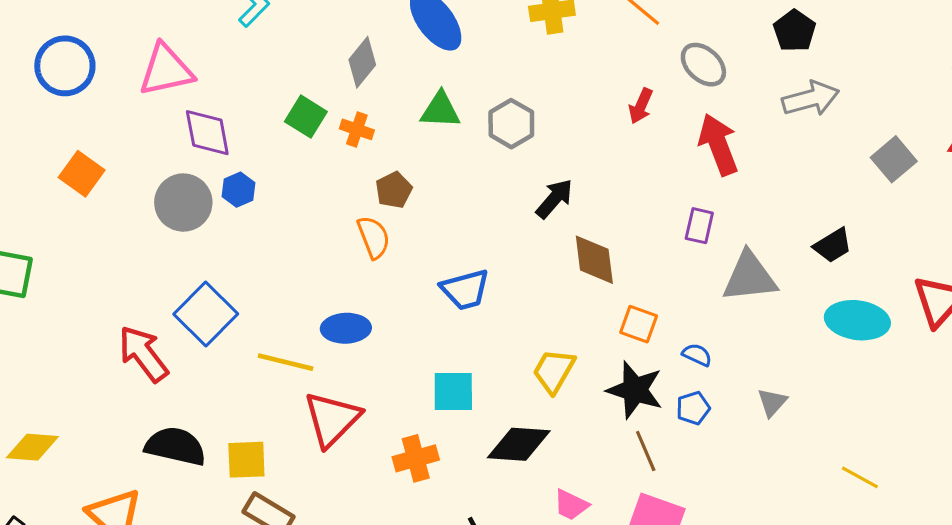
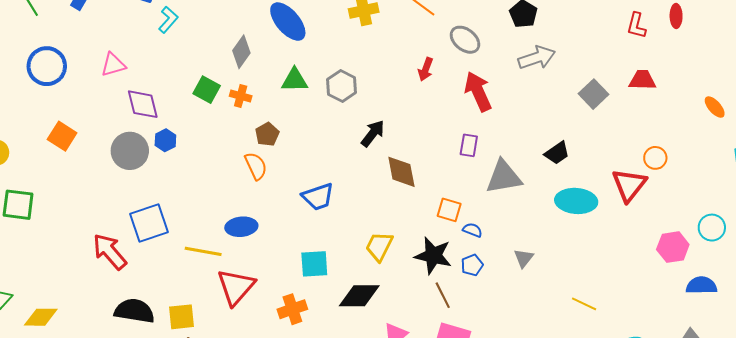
pink triangle: (166, 70) -> (113, 65), size x0.7
blue square: (206, 314) -> (149, 223), turned 30
orange square: (639, 324) -> (449, 210), moved

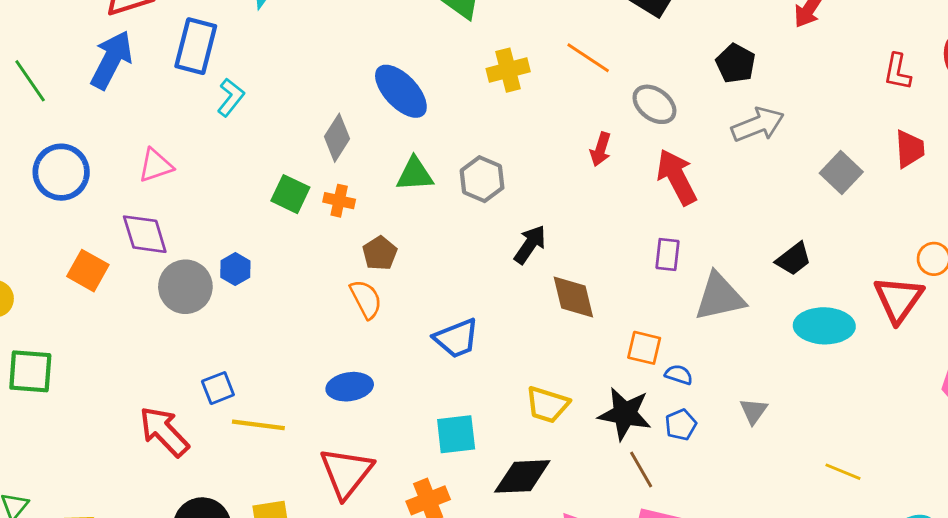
red trapezoid: (642, 80) -> (910, 149), turned 88
purple diamond: (143, 104) -> (145, 234), moved
blue square: (149, 223) -> (218, 388), size x0.6
yellow trapezoid: (379, 246) -> (547, 405), turned -96
yellow line: (203, 251) -> (258, 425), moved

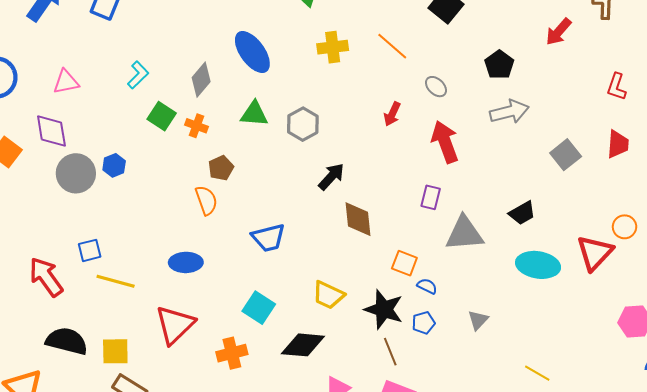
cyan L-shape: (231, 97) -> (138, 75), moved
gray ellipse: (654, 104) -> (436, 87), size x0.7
cyan square: (456, 434) -> (259, 308), turned 32

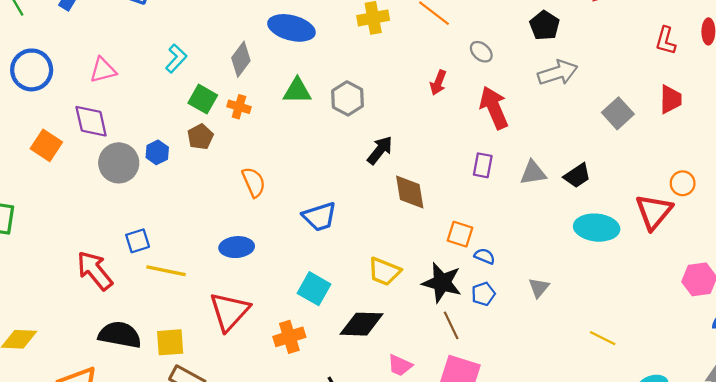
blue ellipse: (252, 52) -> (291, 28), turned -36
brown pentagon: (221, 168) -> (200, 137), moved
gray triangle: (464, 233) -> (533, 173), moved, size x0.7

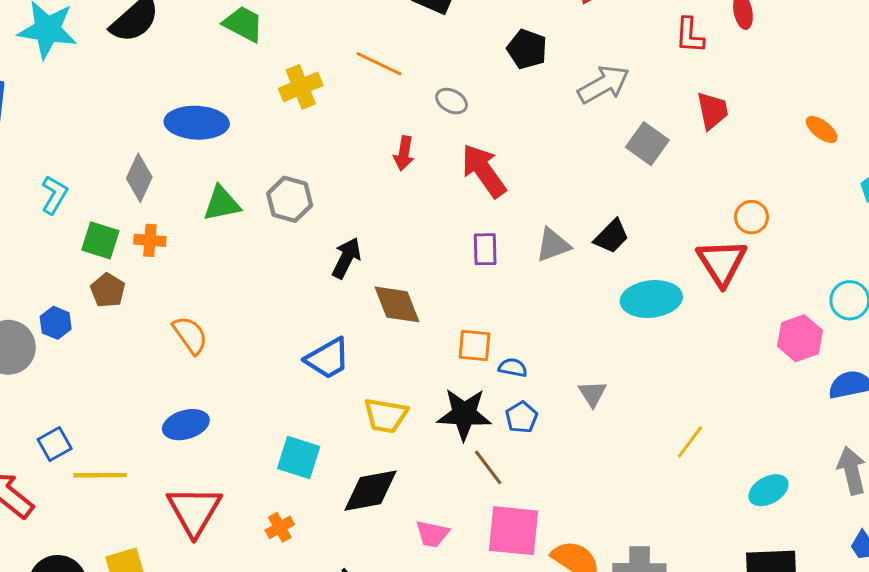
gray arrow: (558, 73) -> (604, 84), moved
blue trapezoid: (320, 217) -> (328, 358), moved
orange cross: (289, 337) -> (280, 527), size x0.7
yellow line: (603, 338) -> (690, 442), turned -68

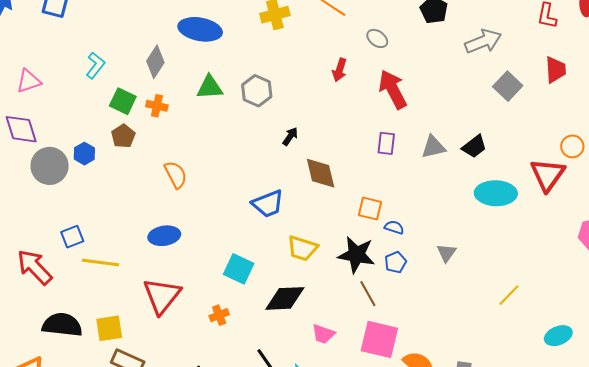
black arrow: (346, 258) -> (290, 136), size x0.7

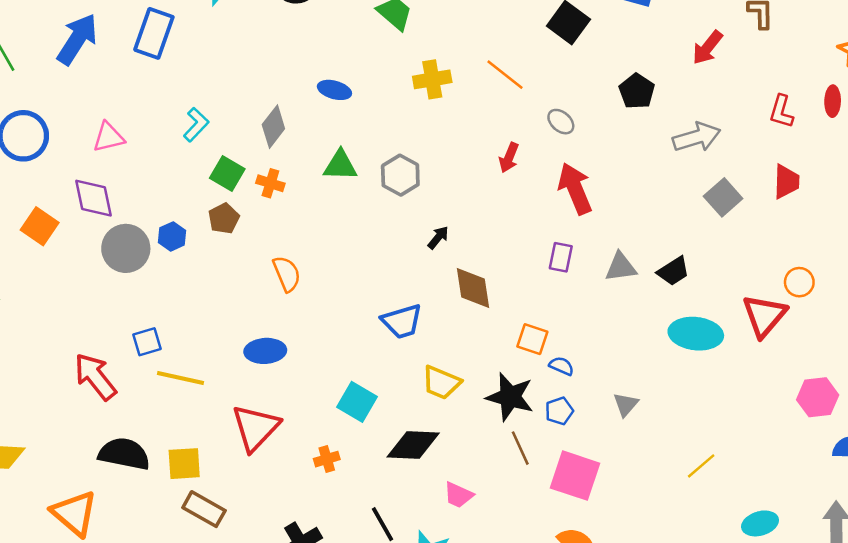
blue ellipse: (200, 29) -> (334, 90), size x0.6
pink square: (379, 339) -> (575, 476), moved

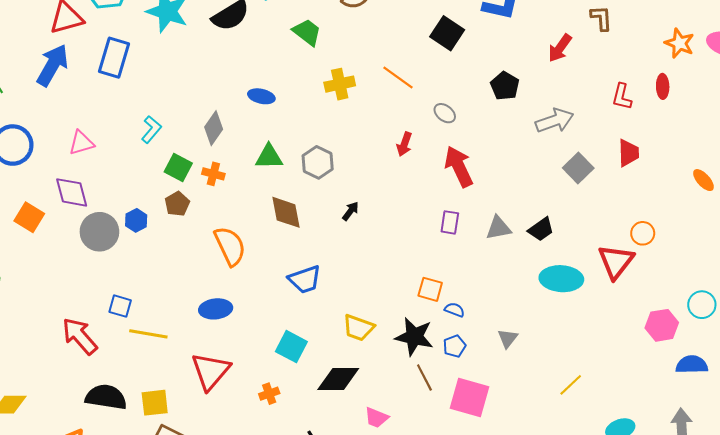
orange semicircle: (287, 274) -> (230, 246), size x1.4
brown diamond: (473, 288) -> (286, 212), moved
blue trapezoid: (402, 321) -> (305, 279), moved
blue square: (147, 342) -> (120, 306), turned 35

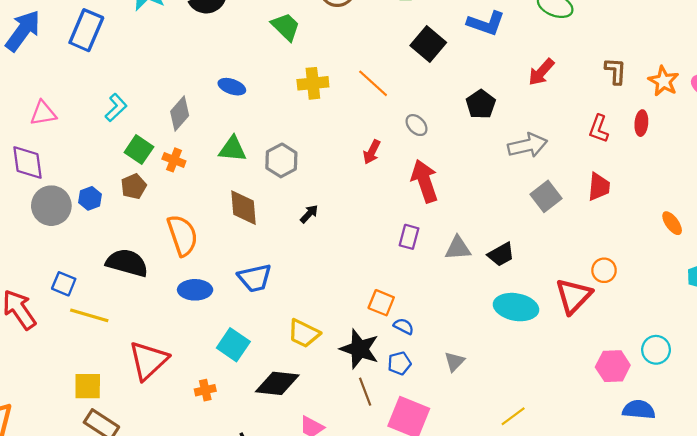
brown L-shape: (601, 18) -> (616, 71), moved
blue ellipse: (216, 309) -> (195, 290), moved
black semicircle: (106, 397) -> (127, 263), moved

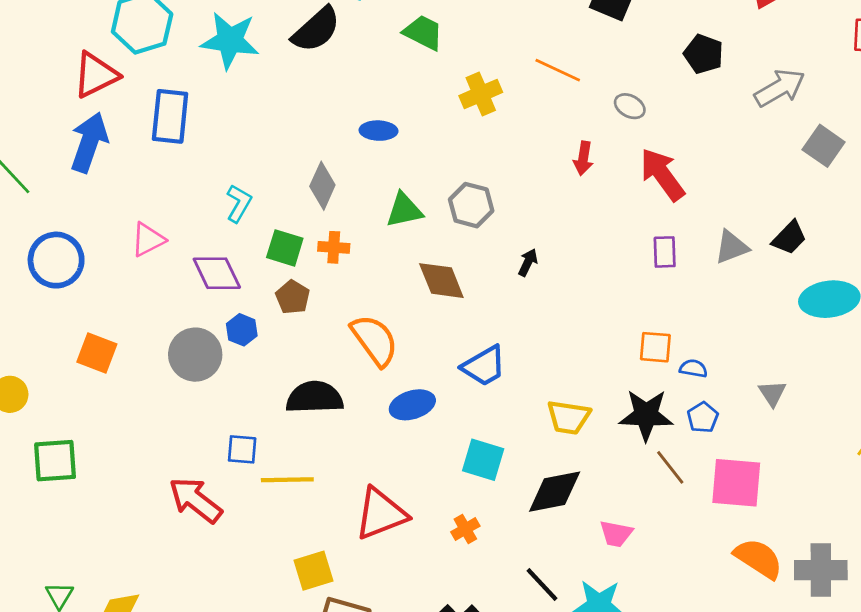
purple diamond: (27, 162) -> (217, 273), moved
red triangle: (148, 360) -> (381, 514), turned 39

